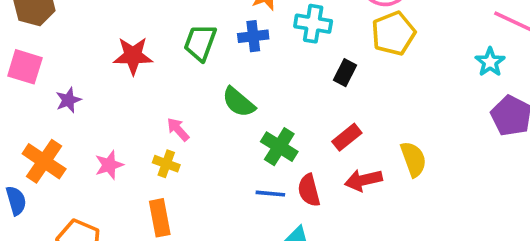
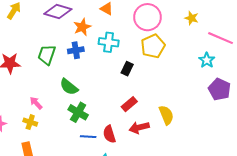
green cross: (279, 147) -> (78, 112), moved

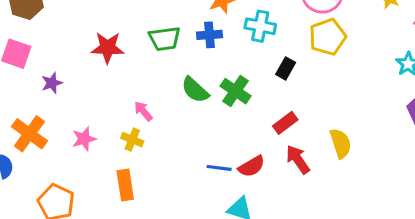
green trapezoid: (47, 55) -> (165, 39), turned -120
green cross: (78, 112) -> (236, 91), moved
red arrow: (139, 128) -> (298, 159), turned 66
red semicircle: (109, 134) -> (252, 166), turned -108

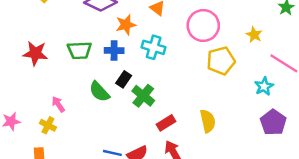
yellow pentagon: (328, 37) -> (221, 61), moved
black rectangle: (286, 68) -> (124, 79), moved
green cross: (236, 91) -> (143, 96), moved
yellow semicircle: (341, 143) -> (208, 121), moved

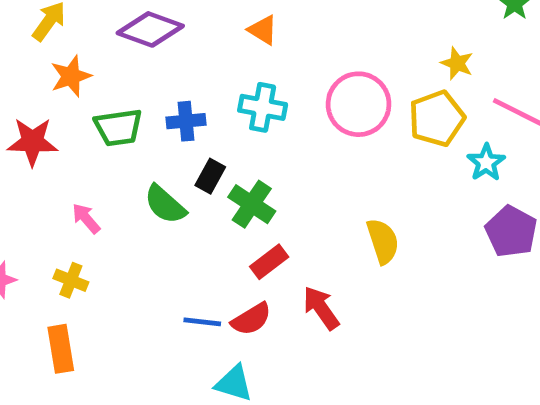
orange star: (126, 25) -> (71, 76), moved
pink circle: (203, 25) -> (359, 104), moved
yellow pentagon: (221, 61) -> (437, 118), moved
pink arrow: (58, 104) -> (86, 218), moved
red rectangle: (166, 123) -> (269, 262), moved

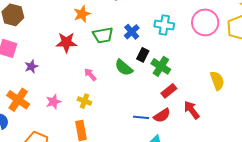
blue cross: (186, 121) -> (132, 32), turned -35

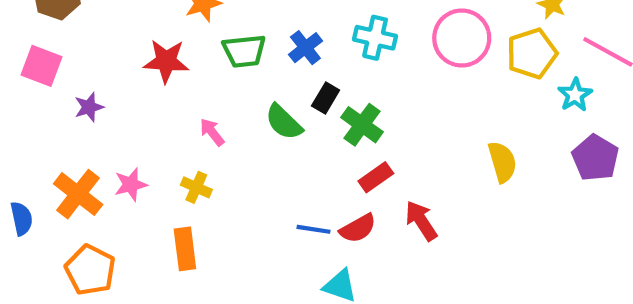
yellow semicircle: (217, 81) -> (502, 162), moved
orange cross: (18, 100) -> (78, 194), moved

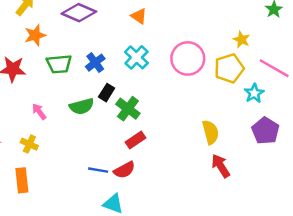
cyan cross: (375, 38) -> (136, 57), turned 30
green semicircle: (284, 122) -> (82, 106), turned -60
red arrow: (421, 221) -> (221, 166), moved

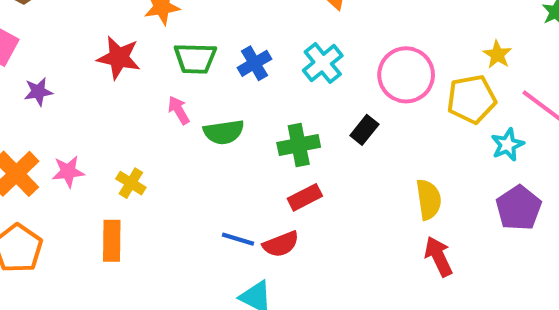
black rectangle: (107, 93) -> (364, 130), moved
green cross: (128, 109) -> (299, 145), turned 35
pink arrow: (39, 112) -> (179, 110), moved

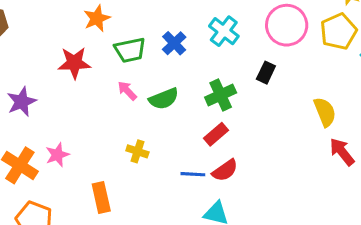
purple star: (38, 92) -> (22, 102), size x1.4
yellow cross: (131, 183) -> (137, 151), moved
red rectangle: (305, 197) -> (216, 134), moved

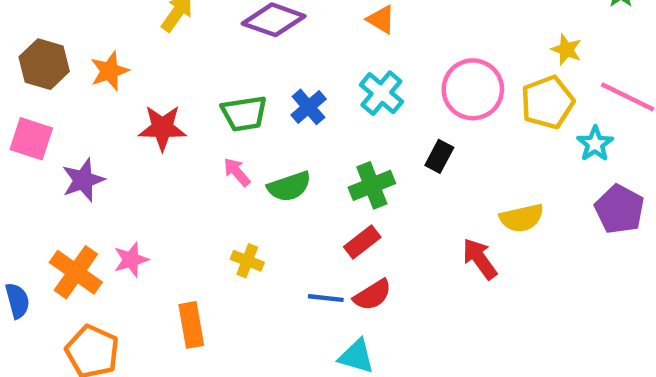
orange star: (97, 18) -> (109, 71), moved
yellow semicircle: (325, 112) -> (522, 218), turned 96
red arrow: (342, 152) -> (480, 259), moved

